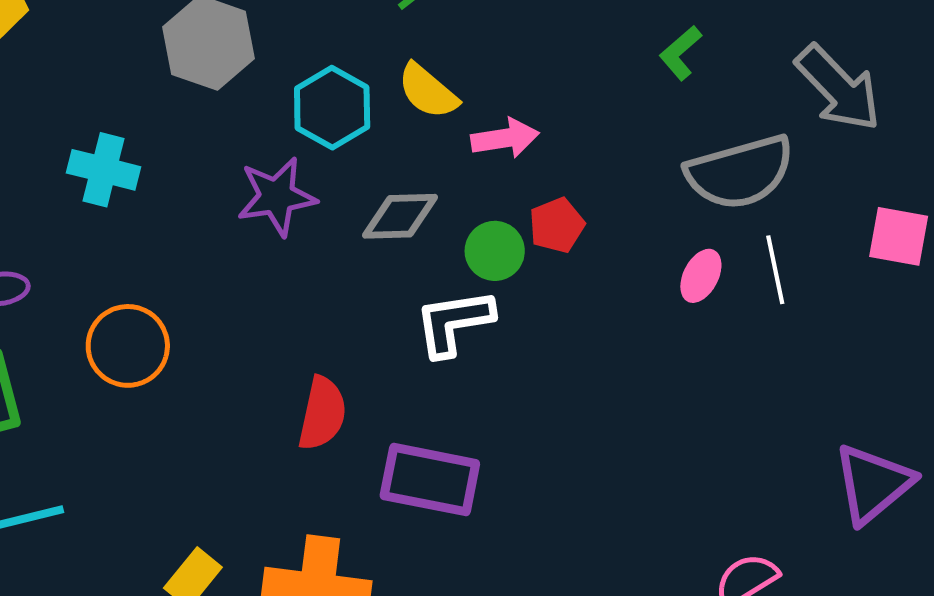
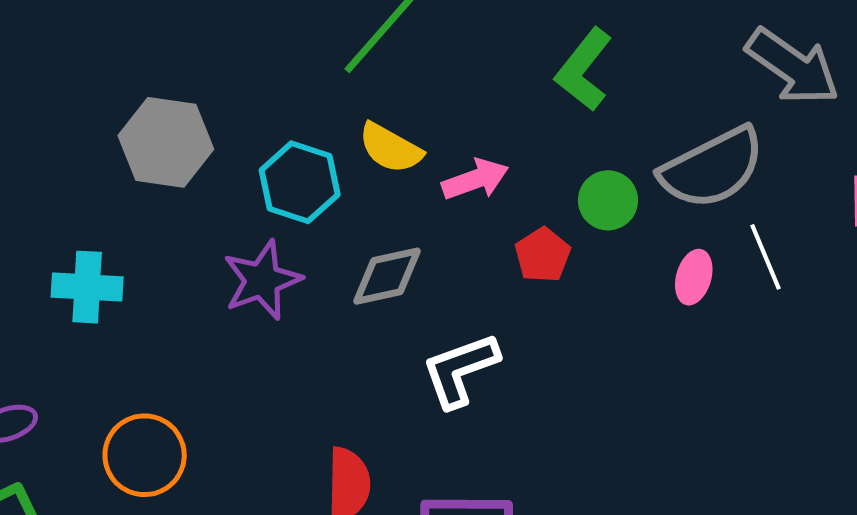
green L-shape: (680, 53) -> (584, 70), moved, size x1.5
green circle: (495, 251) -> (608, 200), moved

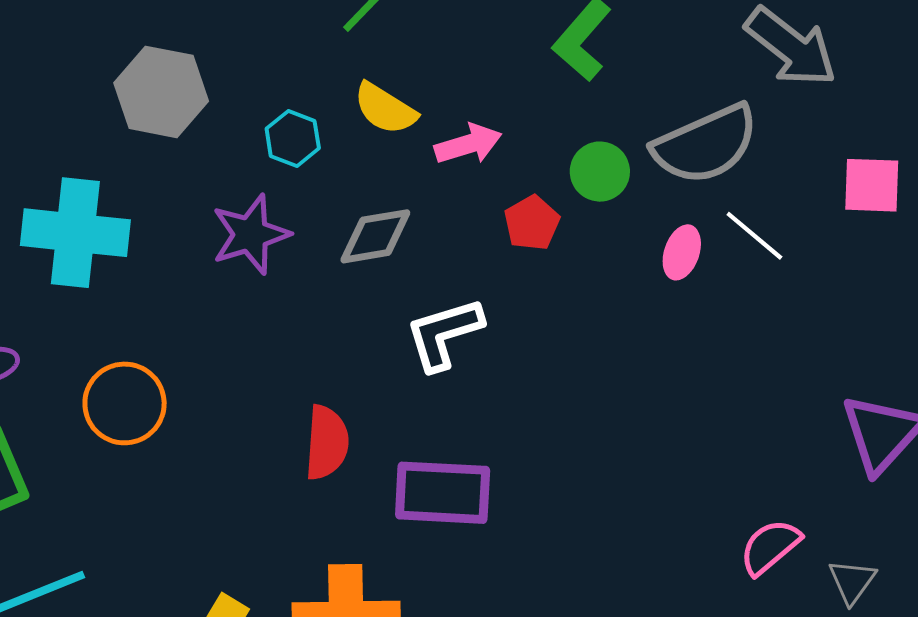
cyan hexagon: (300, 182) -> (293, 138), size x0.7
white line: (765, 257) -> (754, 236), turned -30
cyan cross: (87, 287) -> (75, 233), size x1.5

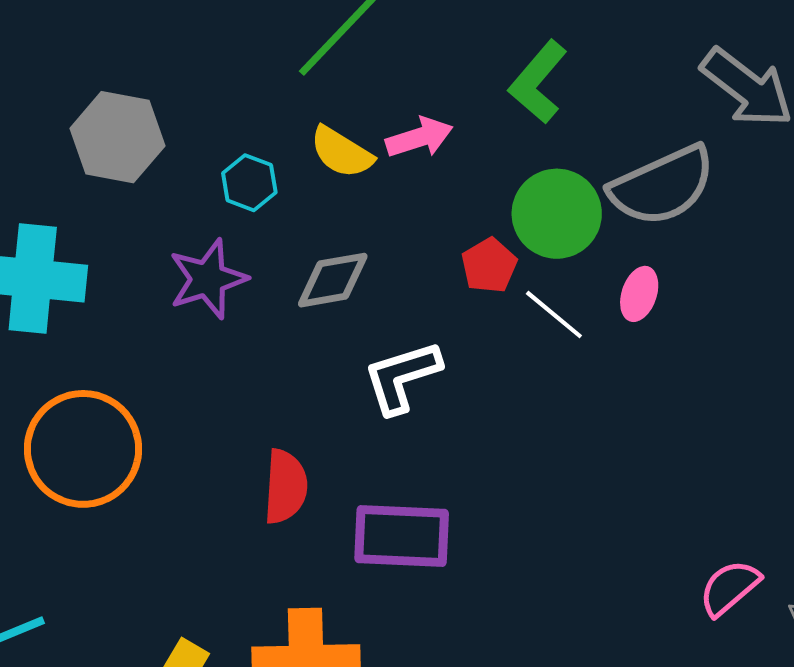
pink arrow: (468, 144) -> (419, 137), moved
green circle: (600, 172) -> (557, 214), size x1.5
white line: (754, 236) -> (554, 315), moved
orange circle: (125, 403) -> (83, 449), size x1.4

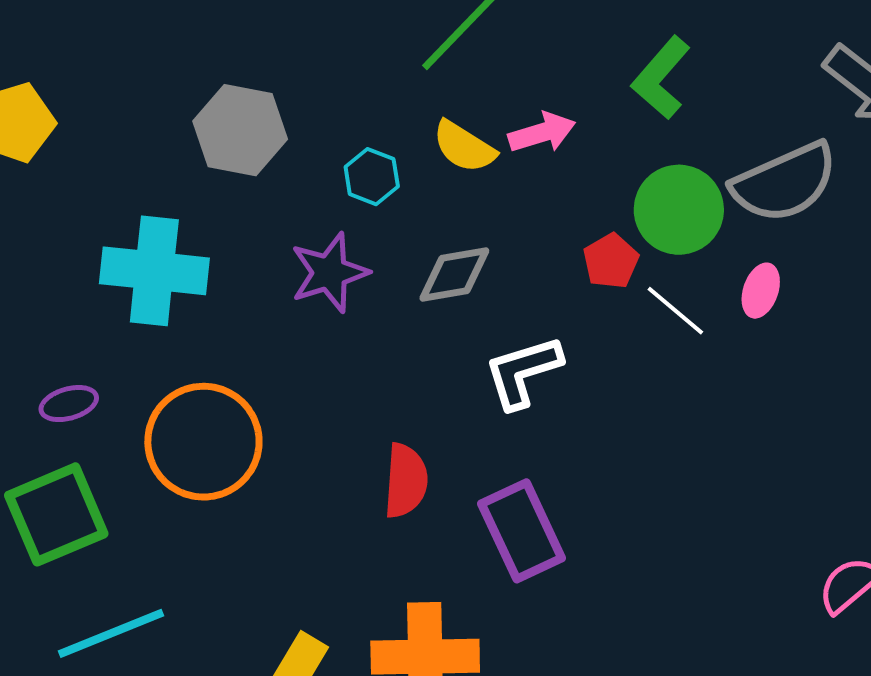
purple rectangle: (402, 536) -> (522, 531), turned 62

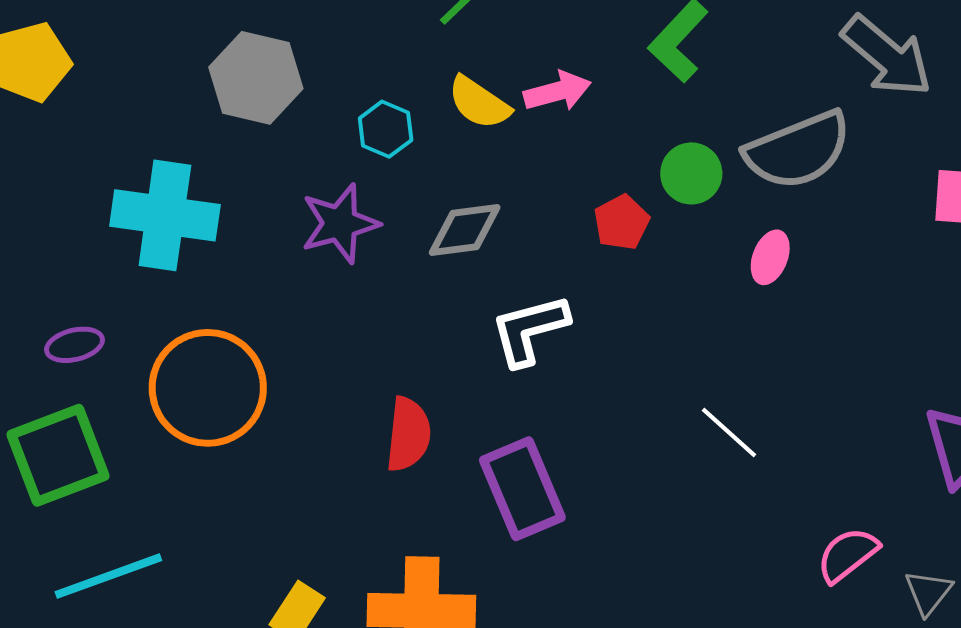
green circle: (679, 210) -> (691, 173), size x0.7
white line: (675, 311) -> (729, 433), moved

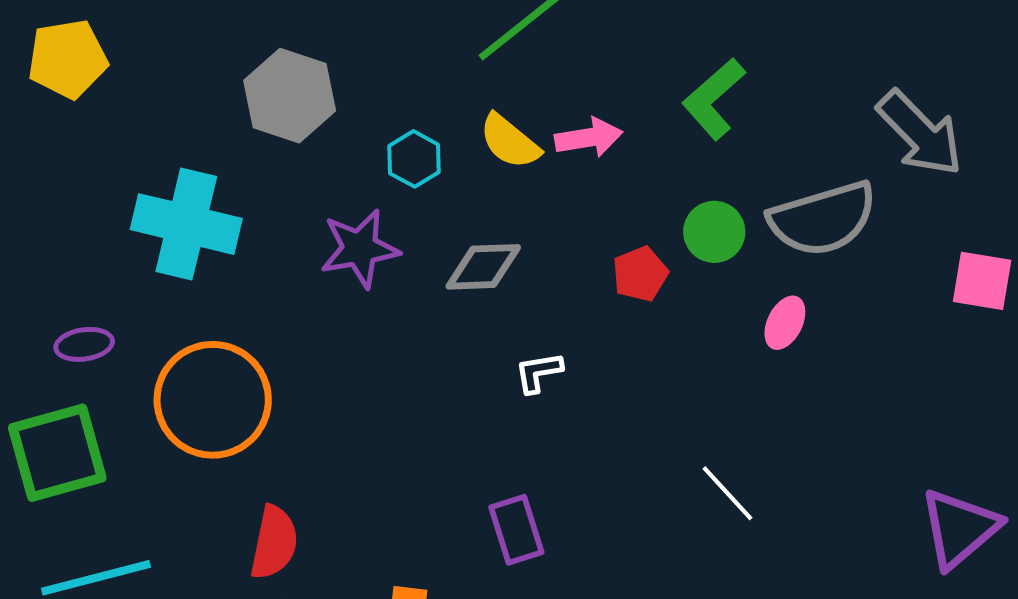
white L-shape: (530, 330) -> (539, 372), size x0.6
red semicircle: (408, 434) -> (274, 542), moved
purple rectangle: (522, 489) -> (516, 530), size x0.7

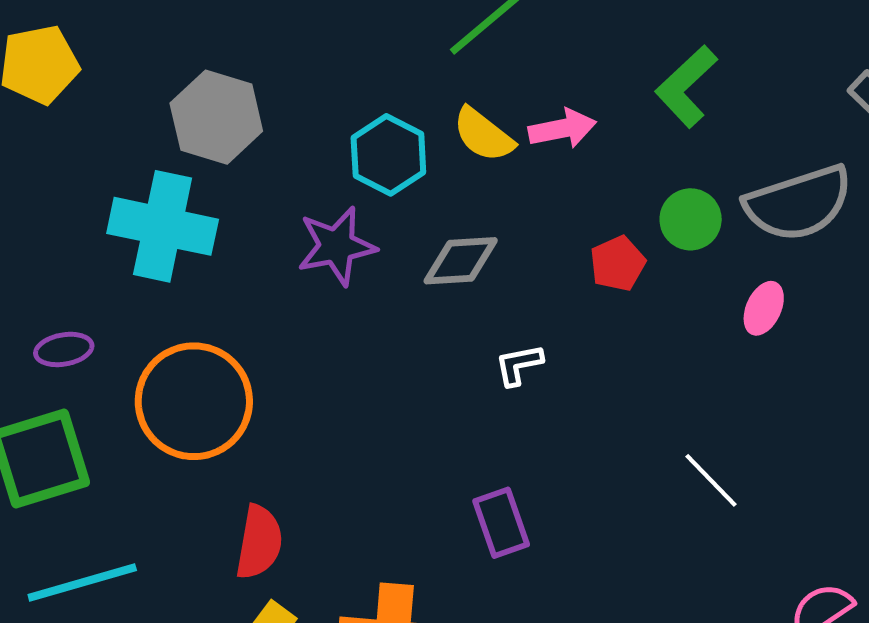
gray hexagon: (290, 96) -> (216, 117), moved
cyan hexagon: (414, 159) -> (388, 155), size x1.4

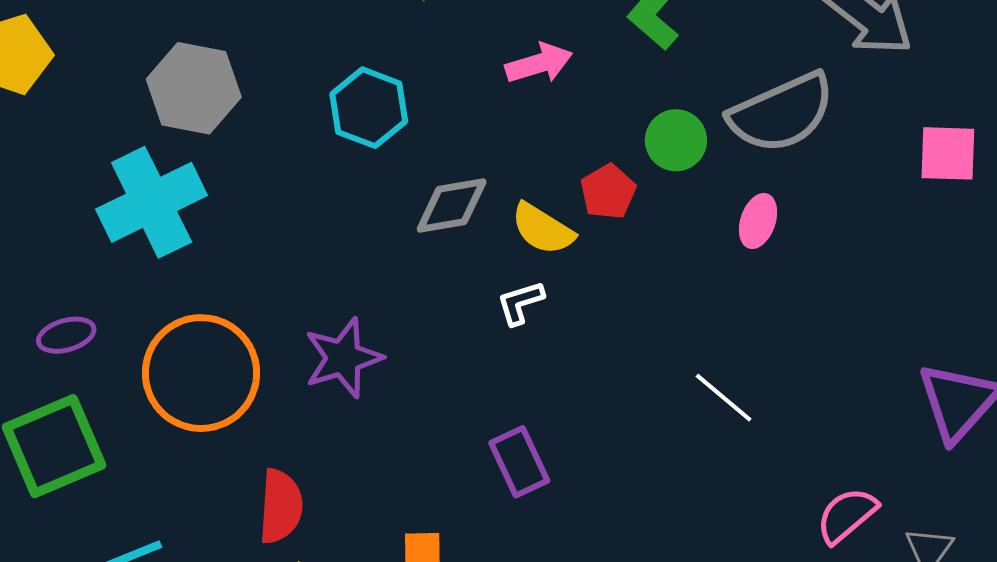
yellow semicircle: (483, 135) -> (543, 229), moved
cyan cross: (163, 226) -> (152, 202), turned -32
purple star: (337, 246) -> (343, 358), moved

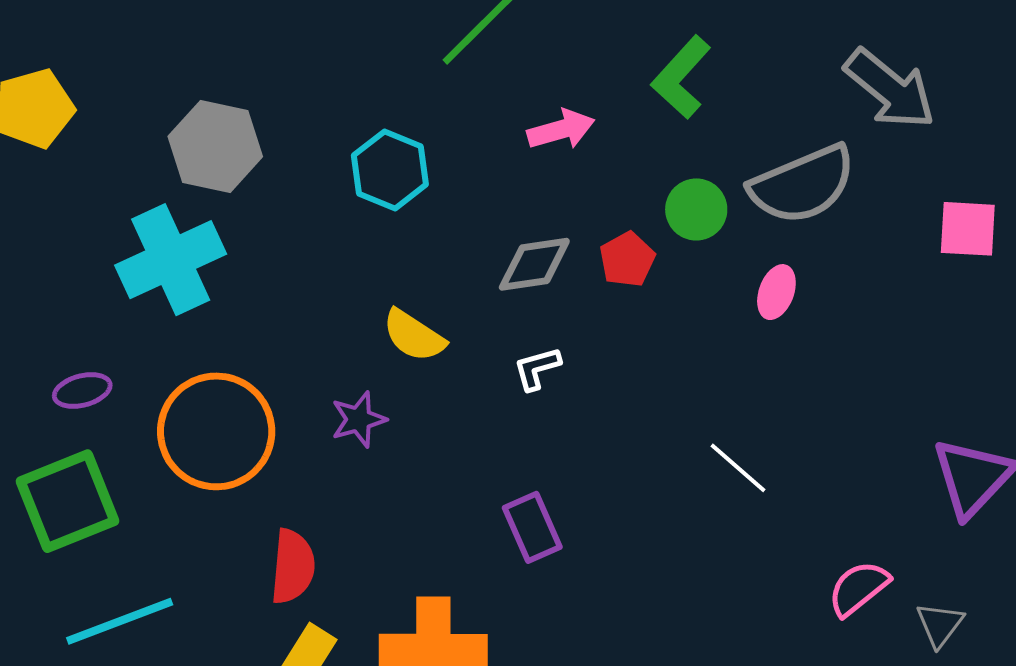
gray diamond: (452, 205) -> (534, 264), moved
yellow semicircle: (543, 229) -> (414, 336), moved
purple star: (343, 358) -> (359, 419), size x0.7

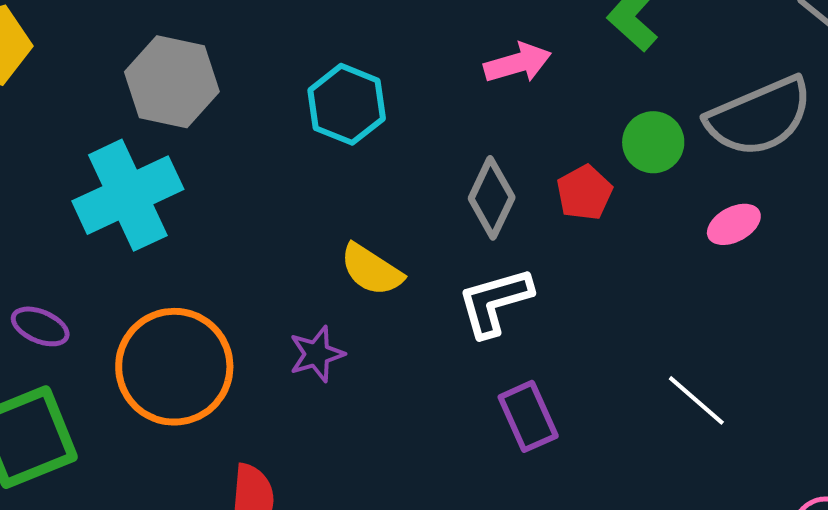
gray diamond: (534, 264) -> (492, 198), turned -56
pink ellipse: (776, 292) -> (734, 224), turned 42
white L-shape: (537, 368) -> (495, 302), size x1.6
purple ellipse: (82, 390) -> (40, 326), turned 38
purple rectangle: (532, 527) -> (528, 416), moved

